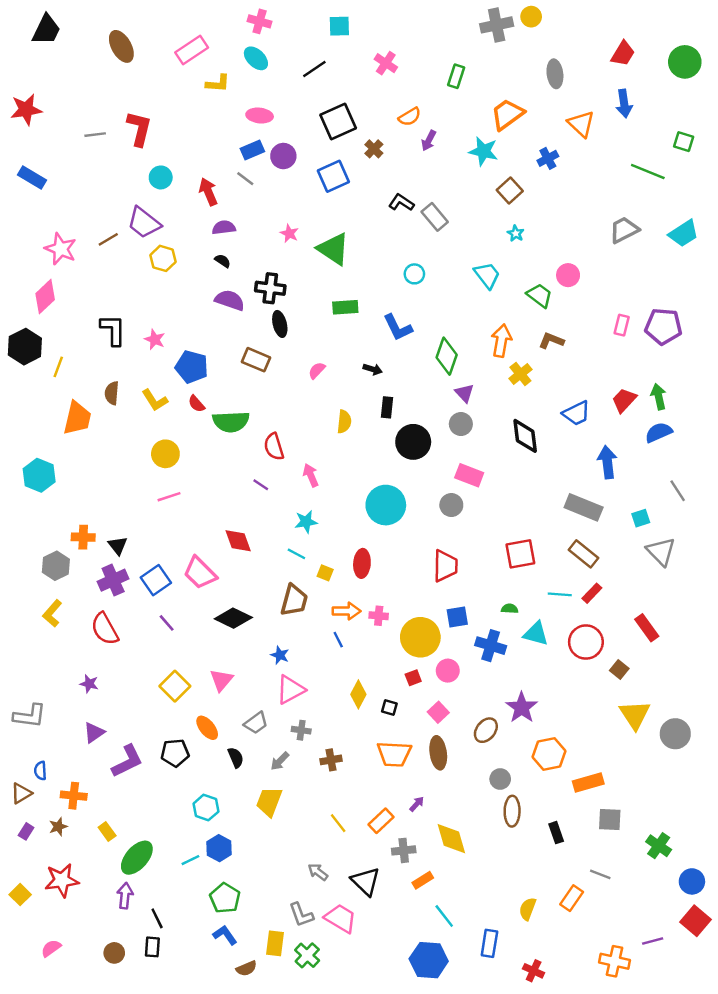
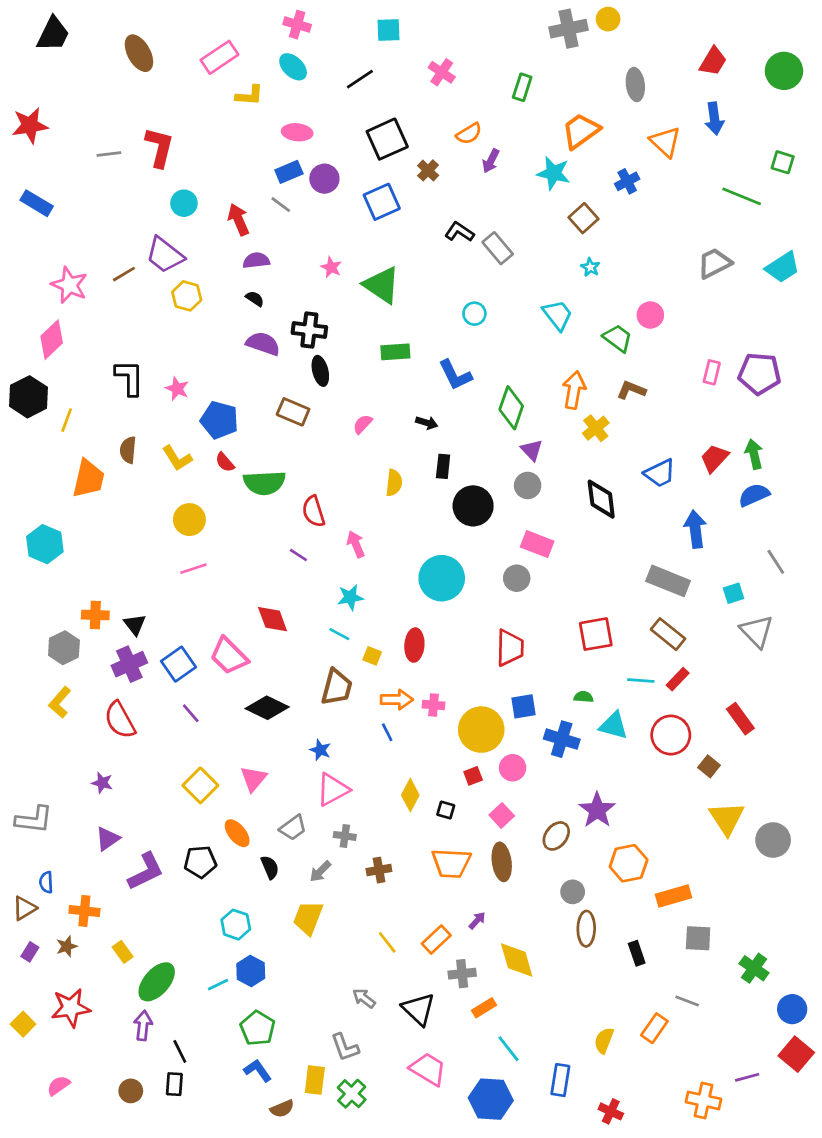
pink trapezoid: (341, 918) -> (428, 1069), moved

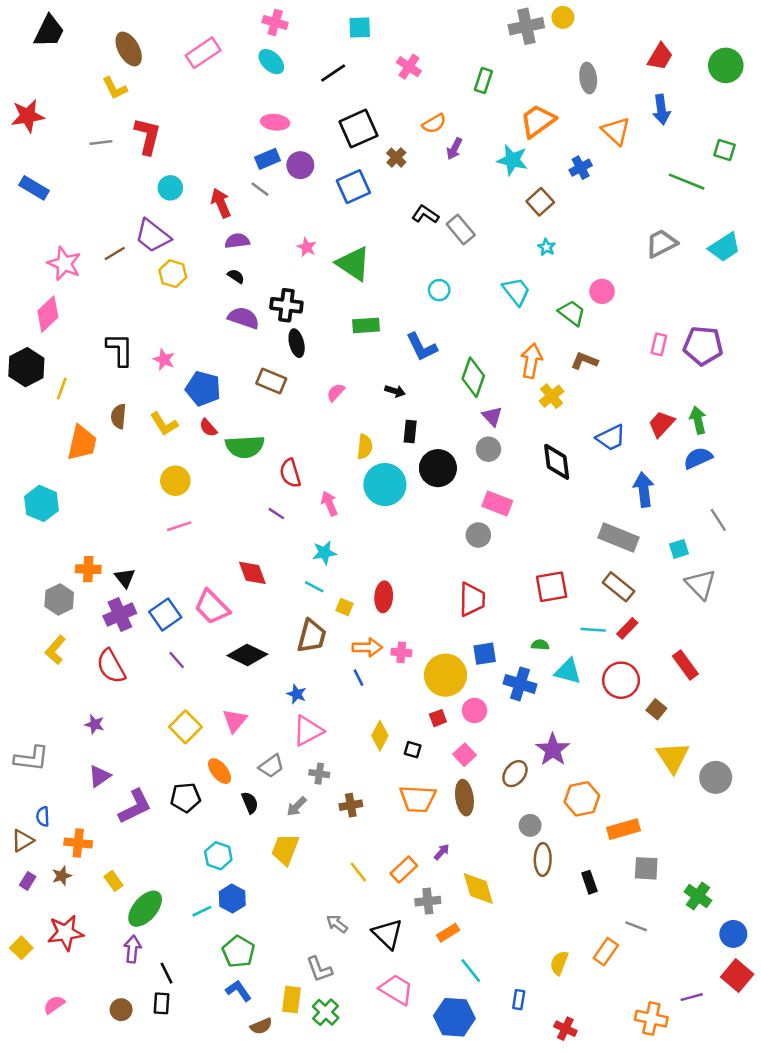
yellow L-shape: (249, 95) -> (115, 88), moved, turned 60
cyan circle: (442, 578) -> (385, 485), moved
blue rectangle: (560, 1080) -> (519, 1000), size x0.7

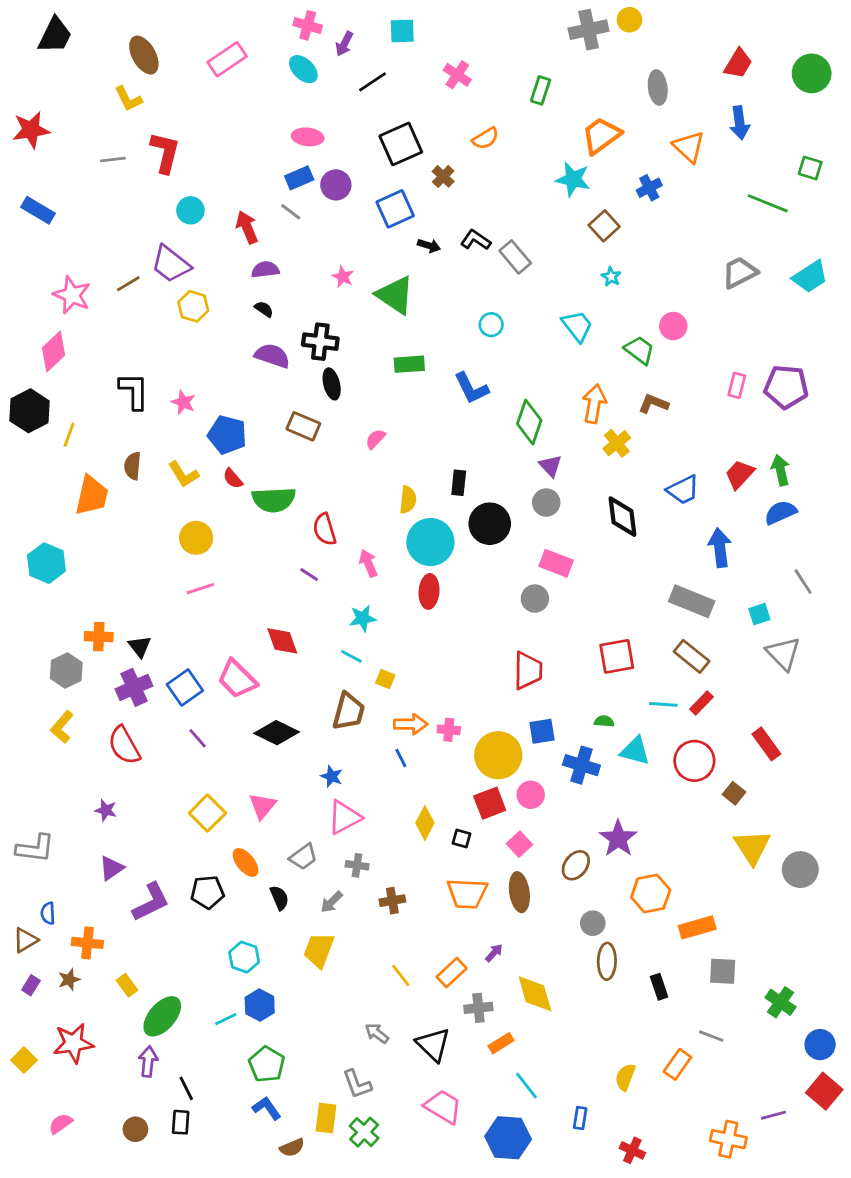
purple arrow: (454, 149) -> (344, 44), moved
black arrow: (395, 391) -> (429, 246), moved
red ellipse: (384, 597) -> (429, 591), moved
red square: (438, 718) -> (490, 803), size x1.6

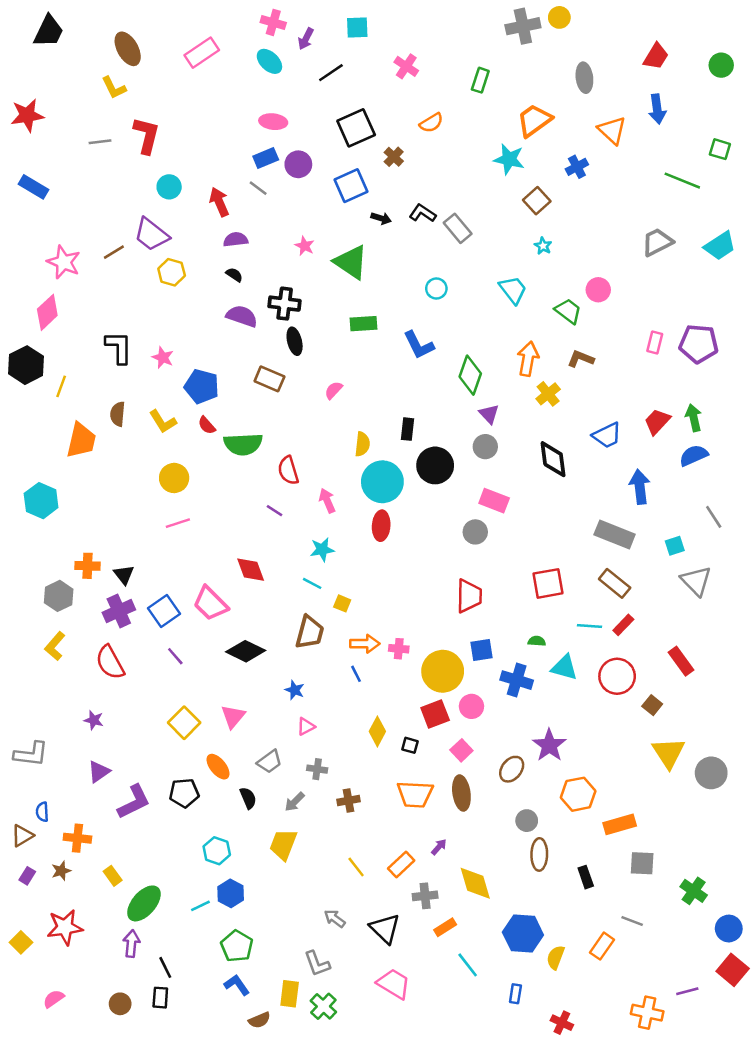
green circle: (812, 73) -> (721, 65), size x0.7
pink triangle: (344, 817) -> (306, 726), size x0.6
blue hexagon: (508, 1138) -> (523, 934), moved

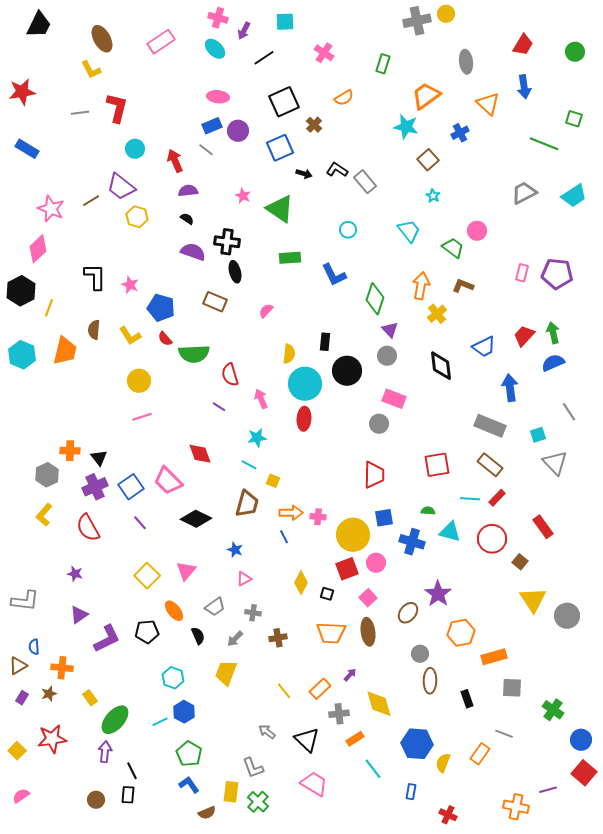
cyan hexagon: (41, 501) -> (22, 355), moved
pink semicircle: (54, 999) -> (21, 796), moved

